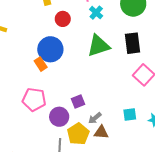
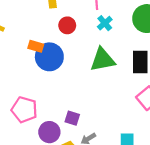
orange rectangle: (41, 64) -> (36, 46), moved, turned -48
purple square: (78, 102) -> (72, 118), turned 32

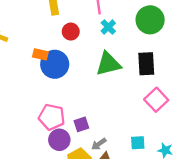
pink pentagon: (24, 110) -> (52, 117), moved
purple square: (72, 118) -> (81, 124), turned -32

